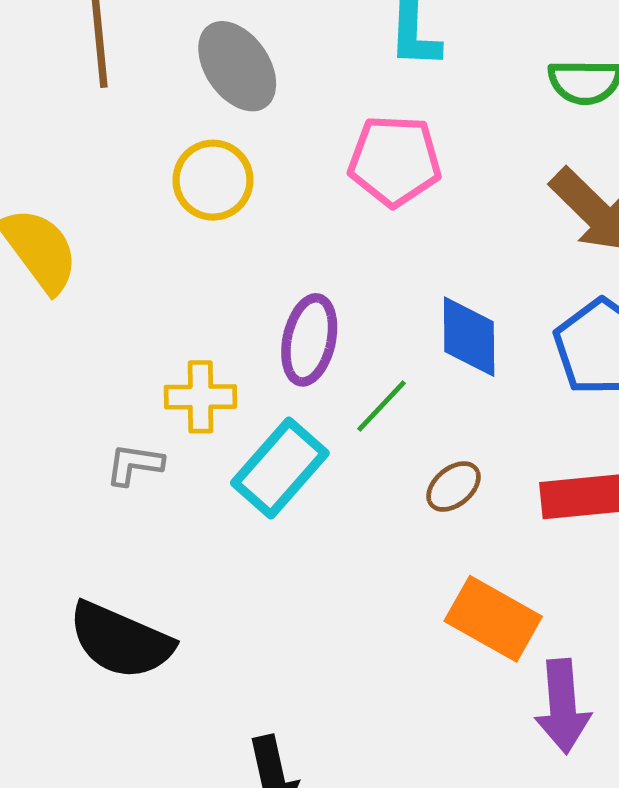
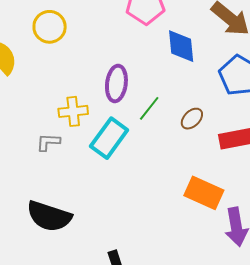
yellow circle: (213, 180) -> (50, 27), moved
blue diamond: (469, 337) -> (181, 46), moved
brown ellipse: (454, 487) -> (192, 119), moved

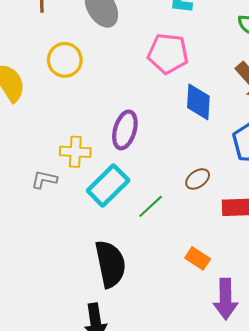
green line: (149, 108) -> (151, 206), moved
orange rectangle: (204, 193) -> (198, 258), size x0.6
black semicircle: (49, 216) -> (110, 264), moved, turned -129

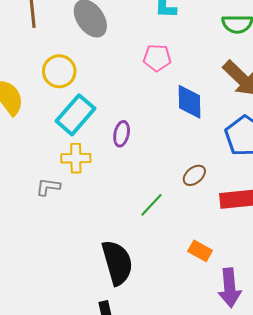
pink pentagon: (168, 54) -> (157, 58), size x0.7
purple ellipse: (125, 130) -> (122, 134), size x0.7
cyan rectangle: (108, 185) -> (76, 115), moved

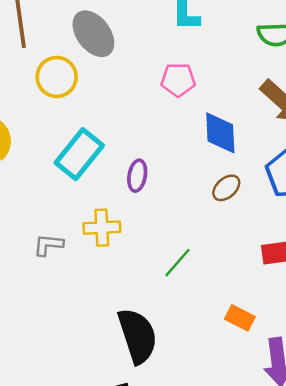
yellow circle: (59, 71) -> (57, 77), moved
yellow cross: (76, 158) -> (102, 228), moved
brown ellipse: (194, 175) -> (226, 188), moved

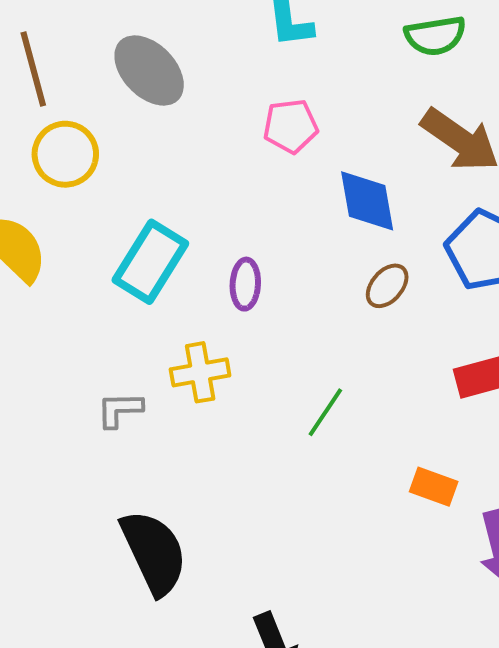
yellow circle: (57, 77) -> (65, 154), moved
black semicircle: (138, 336) -> (154, 552), moved

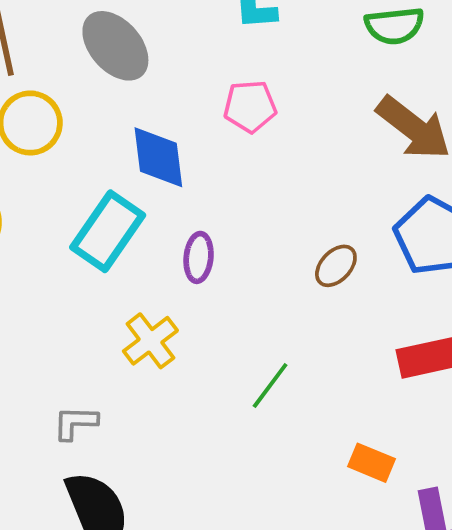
blue diamond: (367, 201) -> (158, 157), moved
yellow cross: (200, 372) -> (150, 341), turned -30
gray L-shape: (120, 410) -> (75, 423), moved

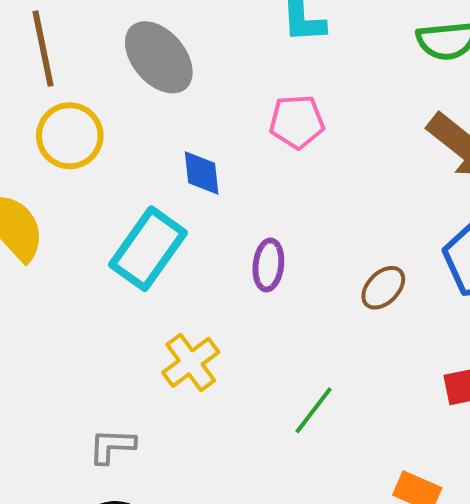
blue diamond: (158, 157) -> (202, 173), size x0.7
purple ellipse: (199, 257) -> (268, 265), moved

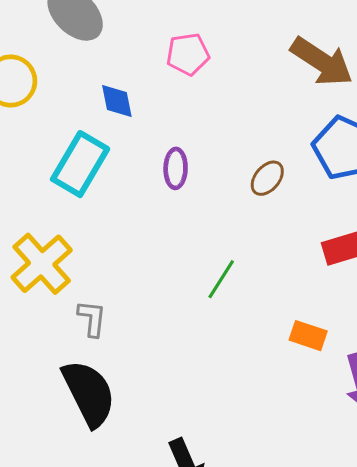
yellow cross: (191, 362) -> (42, 264), moved, size x1.4
gray L-shape: (112, 446) -> (92, 318), moved, turned 99

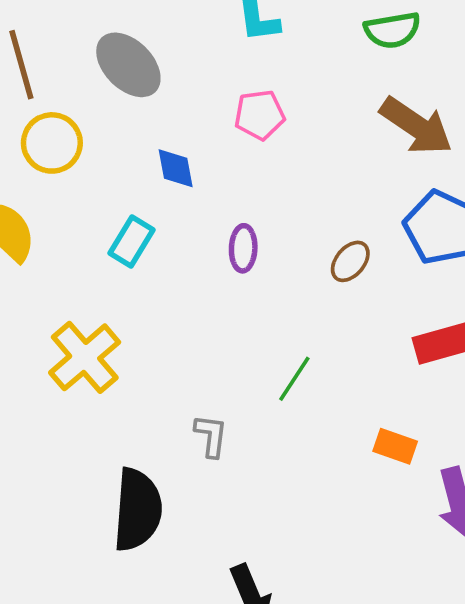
cyan rectangle: (80, 164) -> (131, 241), size x0.7
gray L-shape: (92, 318) -> (211, 436), moved
black semicircle: (89, 393) -> (137, 510), turned 30

